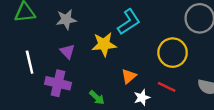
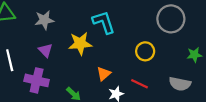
cyan L-shape: (129, 22) -> (104, 22), turned -75
yellow circle: (173, 53) -> (145, 51), size x0.7

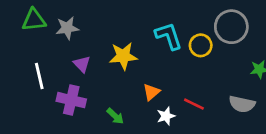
gray star: (44, 20) -> (67, 28), moved
cyan L-shape: (104, 22) -> (169, 36), moved
yellow circle: (145, 51) -> (201, 45), moved

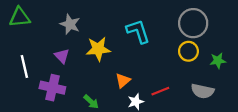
gray star: (67, 28) -> (70, 24), moved, turned 30
yellow circle: (201, 45) -> (188, 51), moved
red line: (194, 104) -> (160, 91), turned -48

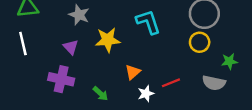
green star: (218, 61) -> (229, 61), moved
white line: (24, 67) -> (23, 43), moved

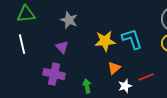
cyan L-shape: (148, 22) -> (132, 39), moved
yellow star: (108, 40) -> (105, 41), moved
green arrow: (101, 94) -> (87, 86), turned -144

